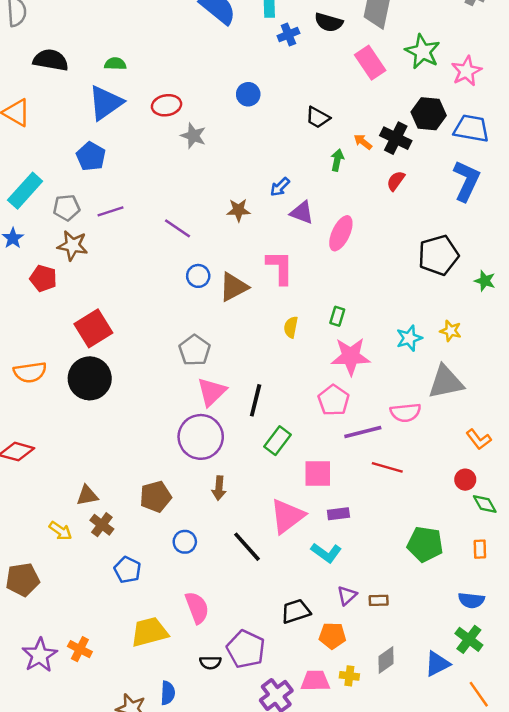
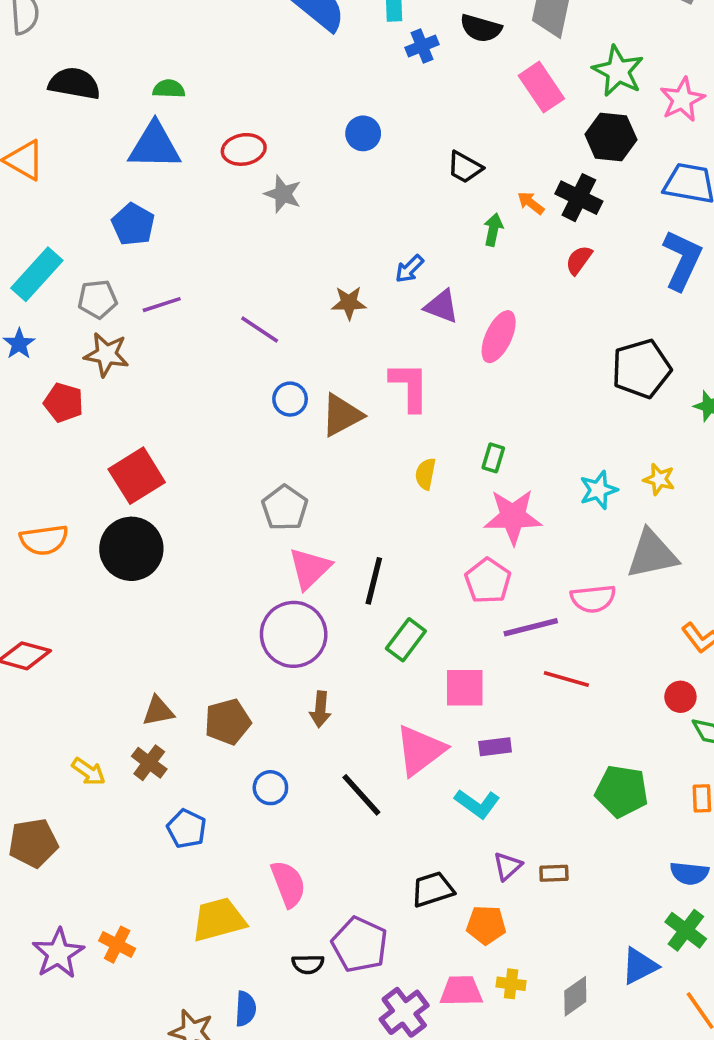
blue triangle: (106, 103) -> (155, 146), turned 36
black hexagon: (429, 114) -> (611, 137), moved
brown triangle: (87, 495) -> (158, 711), moved
gray diamond: (386, 660) -> (575, 996), moved

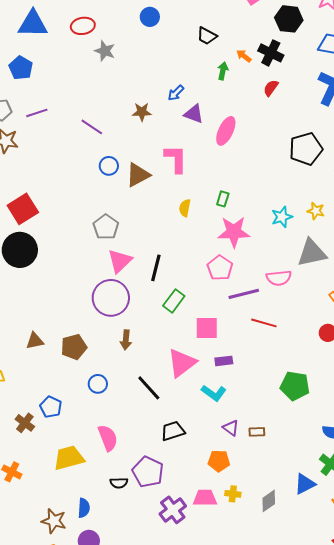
brown cross: (149, 763) -> (25, 423), moved
purple triangle: (508, 866) -> (231, 428), turned -42
black trapezoid: (433, 889) -> (173, 431), moved

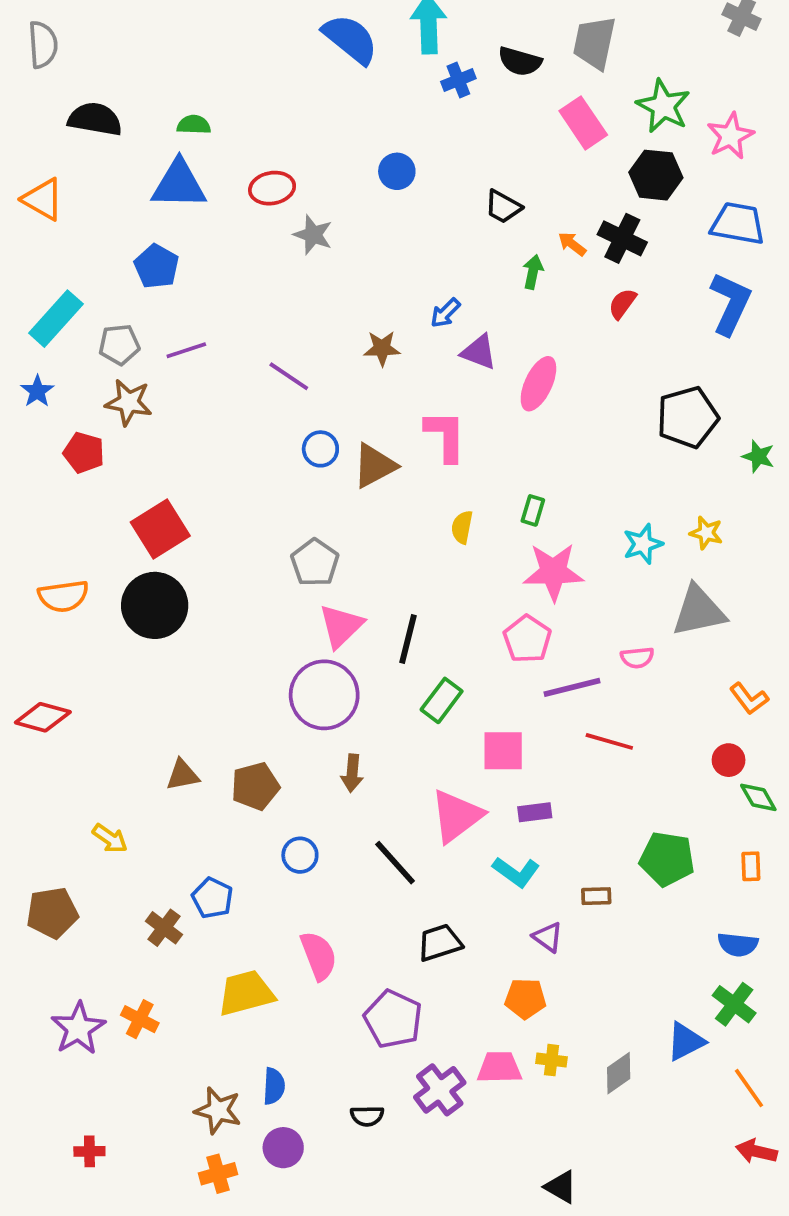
pink semicircle: (279, 278) -> (637, 658), size x0.7
brown rectangle: (257, 432) -> (596, 896), moved
black semicircle: (119, 483) -> (367, 1116), moved

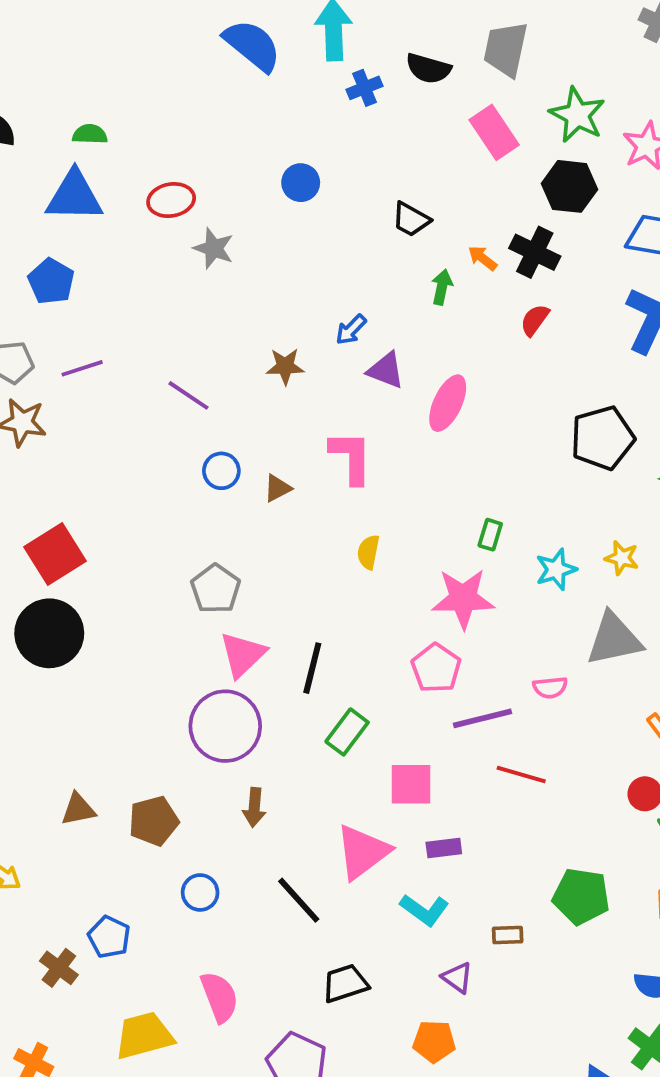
brown triangle: (375, 466) -> (277, 488), size x0.6
green rectangle: (533, 510) -> (490, 535), moved

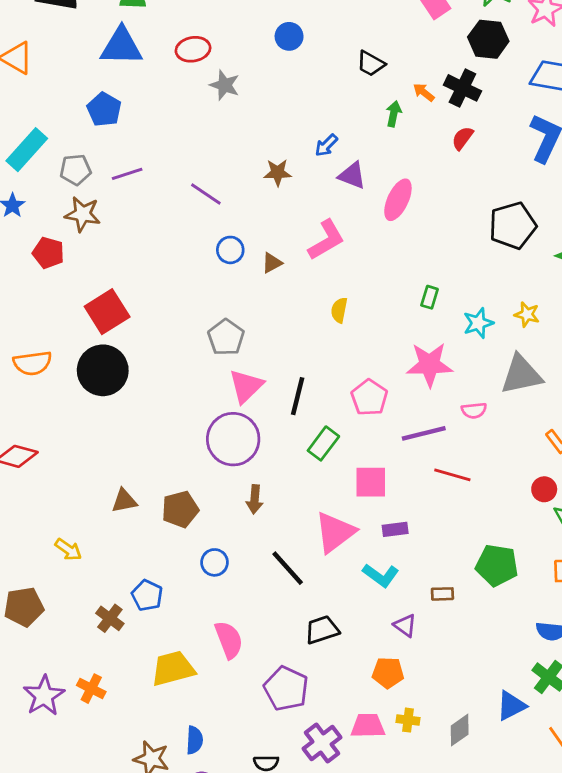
pink L-shape: (351, 457) -> (326, 240), turned 60
pink star: (463, 598) -> (430, 365), moved
pink pentagon: (436, 668) -> (369, 398), moved

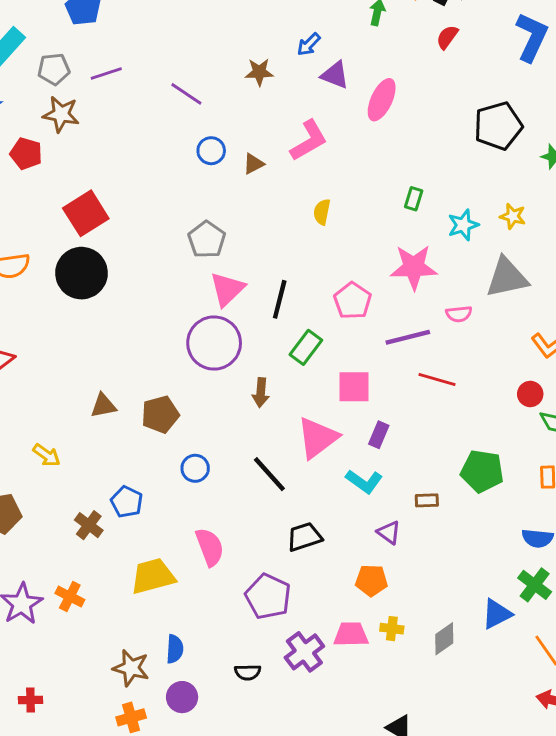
brown arrow: (255, 499) -> (261, 393), moved
purple rectangle: (395, 529) -> (379, 435), turned -60

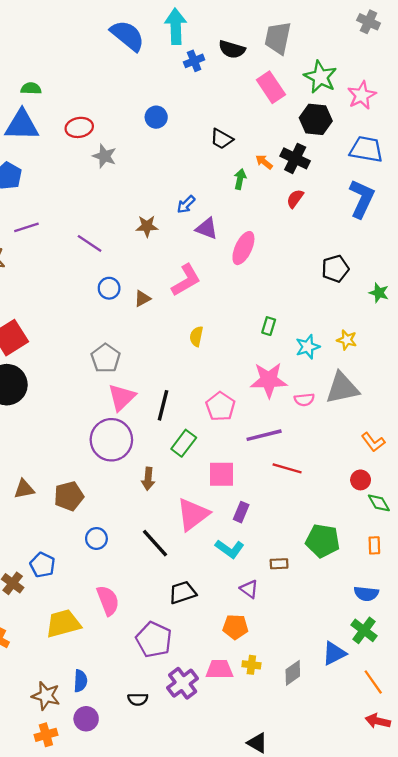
black pentagon: (498, 126) -> (335, 269), size x0.7
pink semicircle: (459, 314) -> (304, 400), moved

